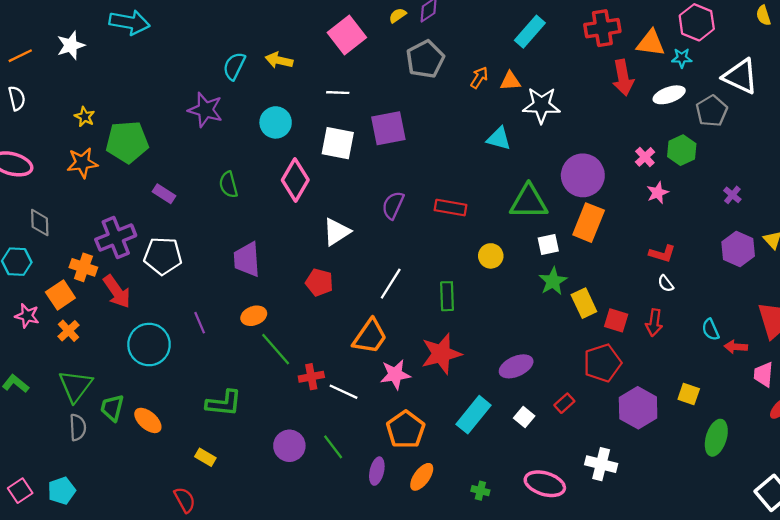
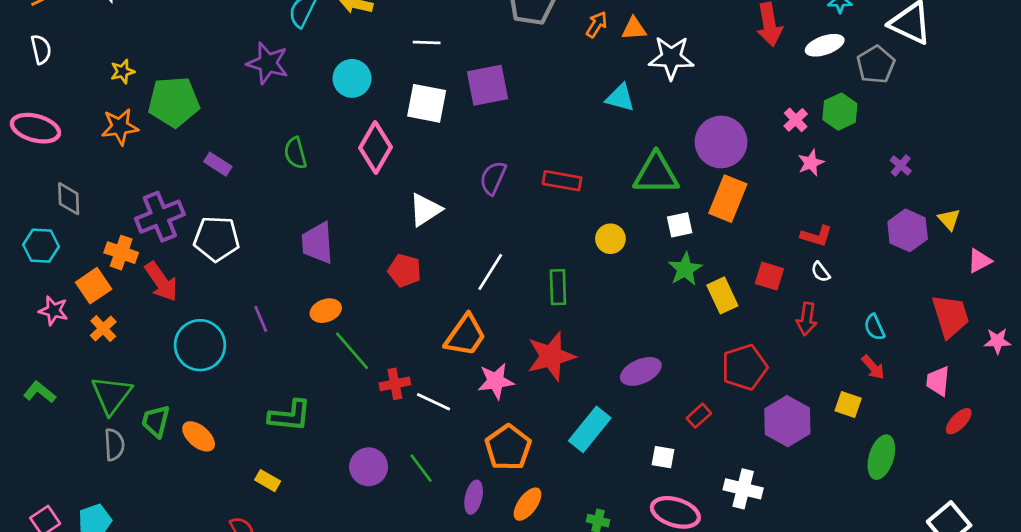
yellow star: (85, 117) -> (123, 71), turned 30
red square: (616, 320) -> (769, 276), moved
red arrow: (736, 347) -> (873, 367), moved, turned -135
white square: (524, 417) -> (663, 457), moved, turned -30

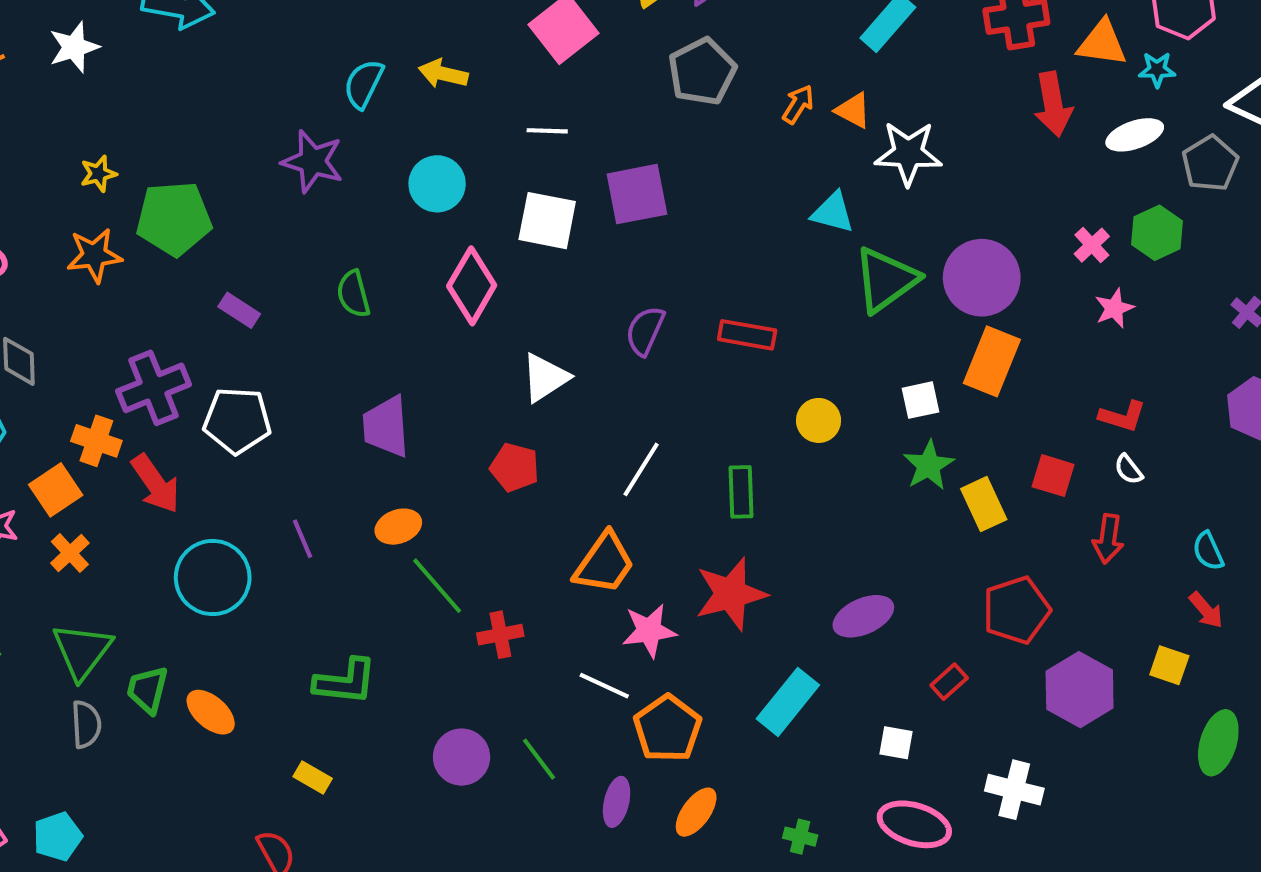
orange triangle: (634, 29) -> (853, 110), turned 32
green triangle: (656, 174) -> (886, 280), moved, turned -36
white line: (434, 402) -> (604, 686), moved

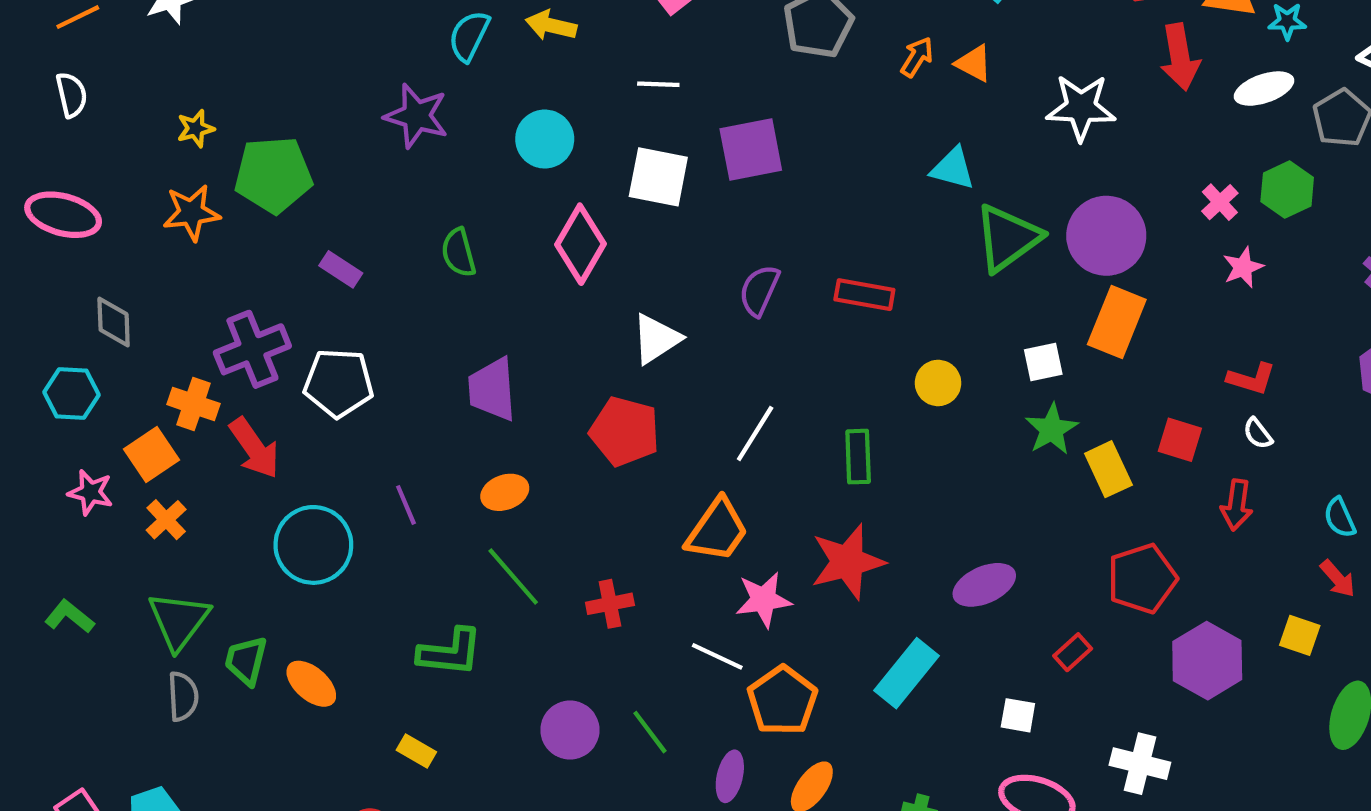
white star: (908, 153) -> (1081, 107), moved
red pentagon: (515, 467) -> (625, 431), size x1.4
green line: (437, 586) -> (513, 576), moved

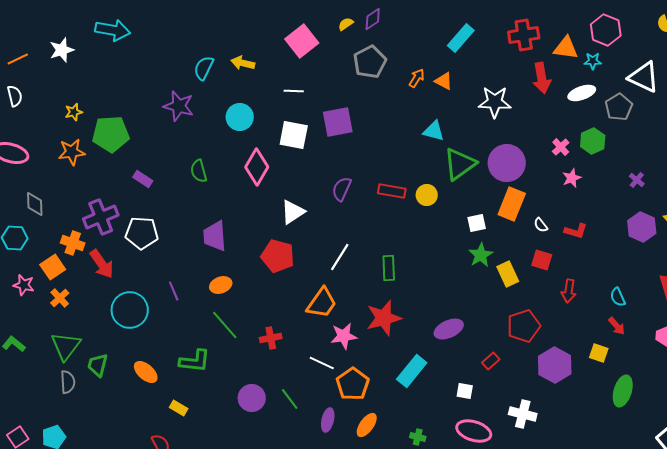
yellow circle: (938, 383) -> (427, 195), moved
white semicircle: (1258, 433) -> (541, 225), moved
orange ellipse: (311, 684) -> (146, 372), moved

